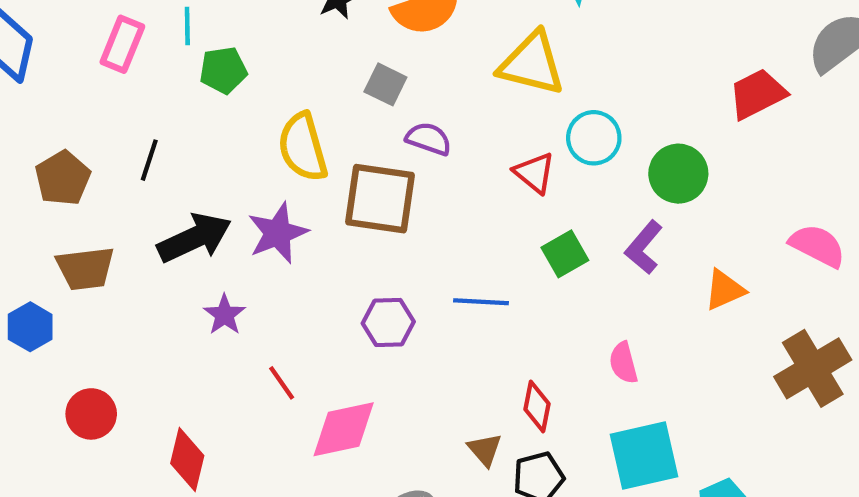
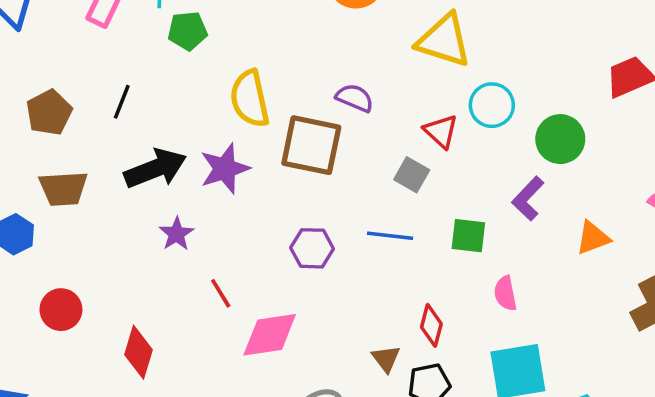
gray square: (385, 84) -> (412, 175), moved
green square: (565, 254) -> (468, 236), moved, turned 33

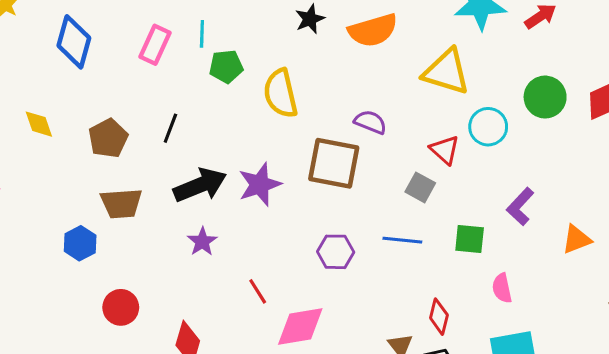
yellow semicircle: (250, 99) -> (281, 93), moved
green circle: (560, 139) -> (545, 97), moved
purple star: (177, 234) -> (202, 242), moved

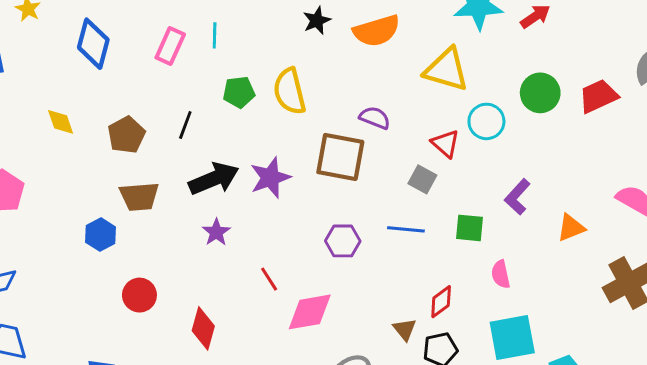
green pentagon: (226, 67) -> (239, 92), moved
red diamond: (439, 317) -> (441, 302), turned 40

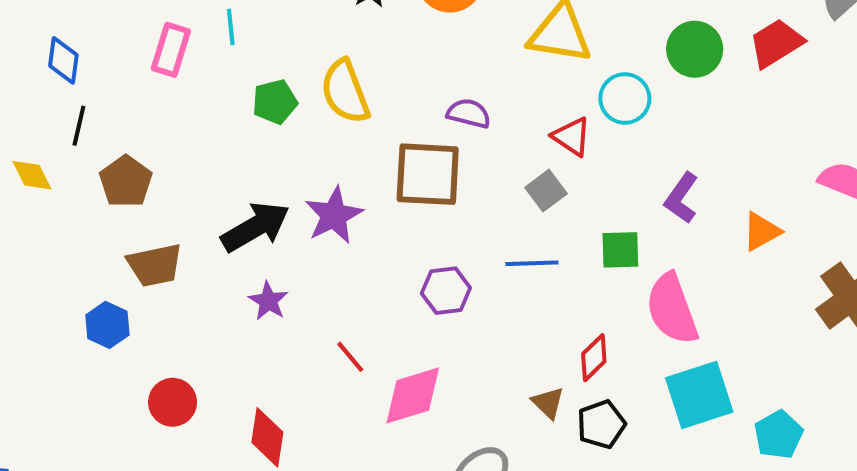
blue diamond: (93, 44) -> (63, 60), size x0.7
black line: (185, 125) -> (79, 126), moved
gray square: (422, 179) -> (546, 191), turned 32
pink semicircle: (501, 274) -> (672, 309), size x1.8

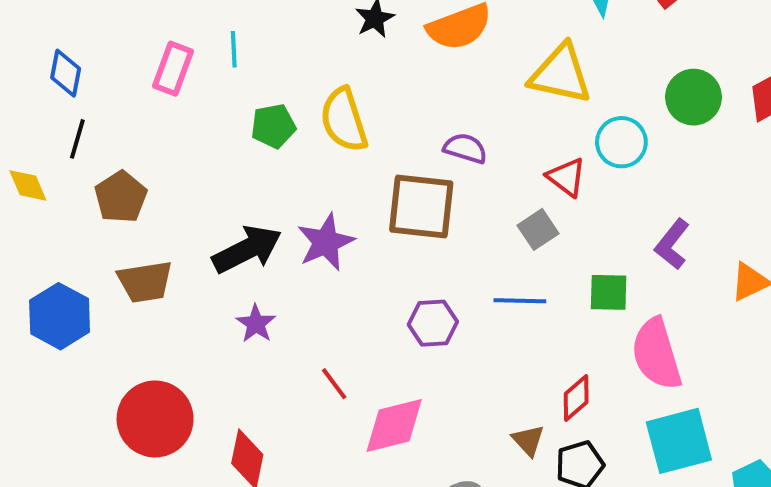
blue hexagon: (107, 325) -> (60, 316), moved, size x1.4
red circle: (173, 402) -> (155, 419), size x1.6

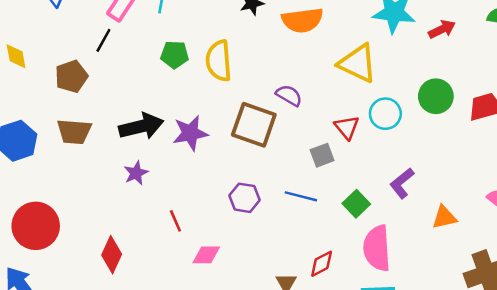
black line: (77, 139) -> (103, 40), moved
green square: (609, 292) -> (356, 204), turned 32
red circle: (155, 419) -> (36, 226), moved
pink diamond: (394, 425) -> (206, 255), size x0.7

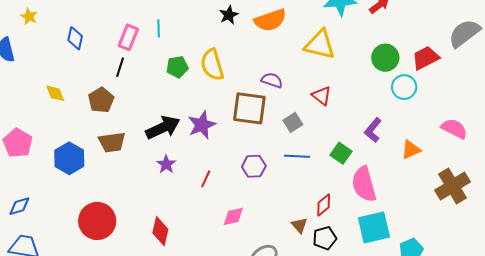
cyan circle: (385, 114) -> (404, 87), moved
gray square: (322, 155) -> (293, 122), moved
red line: (175, 221) -> (206, 179), moved, turned 60

